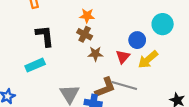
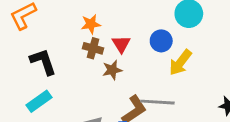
red triangle: (123, 57) -> (121, 44), moved

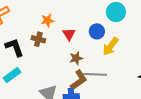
brown cross: (93, 48) -> (38, 39), moved
brown star: (112, 70) -> (76, 58), moved

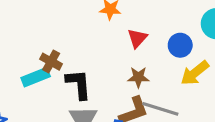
brown cross: (38, 39) -> (51, 62), moved
black L-shape: (14, 47) -> (79, 84), moved

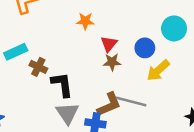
cyan rectangle: (36, 77) -> (16, 52), moved
brown star: (138, 77) -> (112, 62), moved

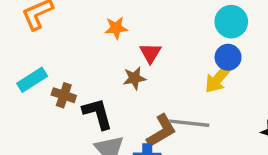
blue circle: (145, 48) -> (228, 57), moved
brown star: (112, 62) -> (134, 78), moved

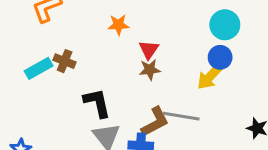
brown star: (134, 78) -> (150, 70), moved
brown cross: (64, 95) -> (65, 61), moved

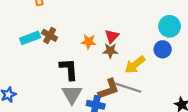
orange star: (118, 25) -> (89, 42), moved
yellow arrow: (210, 76) -> (135, 65), moved

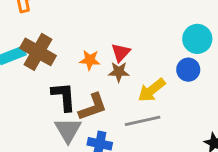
brown cross: (50, 35) -> (38, 52), size x1.6
gray line: (128, 88) -> (143, 121), turned -30
brown L-shape: (109, 89) -> (93, 107), moved

